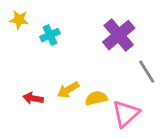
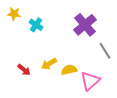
cyan cross: (50, 35) -> (36, 25), turned -32
red arrow: (33, 98) -> (24, 70), turned -152

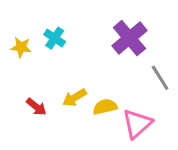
yellow star: (14, 14) -> (21, 47), moved

